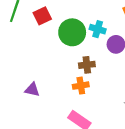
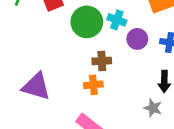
purple triangle: (32, 90) -> (36, 86), size x1.6

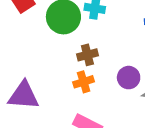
purple circle: (137, 39) -> (129, 78), moved

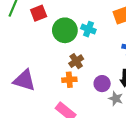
brown cross: (87, 55) -> (76, 61), turned -32

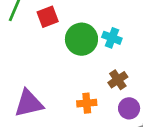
brown cross: (76, 61) -> (118, 80), moved
purple triangle: (24, 80) -> (29, 103), turned -30

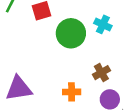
cyan cross: (112, 38) -> (103, 24), moved

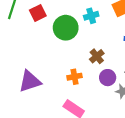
cyan cross: (103, 24) -> (91, 16), turned -32

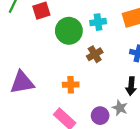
brown cross: (97, 56) -> (95, 54), moved
purple circle: (108, 78) -> (100, 116), moved

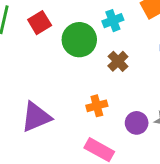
purple circle: (100, 116) -> (137, 123), moved

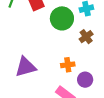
purple circle: (137, 123) -> (85, 80), moved

